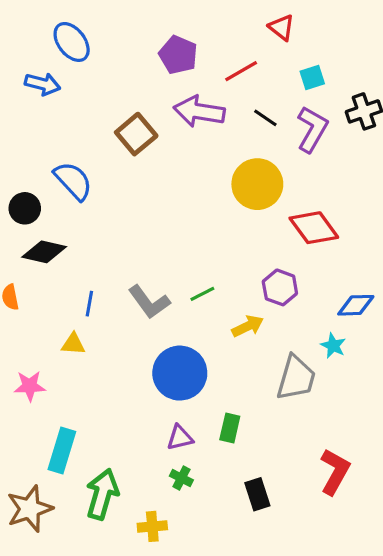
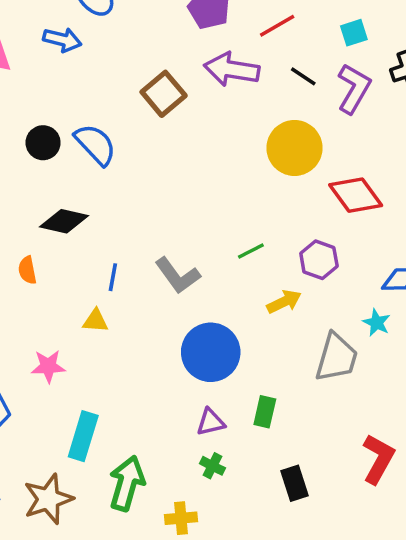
black circle: (25, 208) -> (43, 143), moved
green line: (202, 294) -> (251, 251), moved

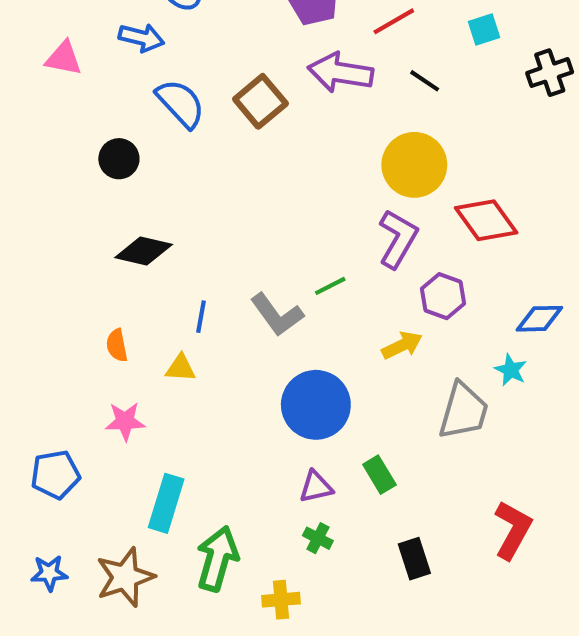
purple L-shape: (354, 89) -> (398, 239), moved
blue semicircle: (95, 144) -> (180, 103), moved
green line: (251, 251) -> (330, 286), moved
orange semicircle: (27, 270) -> (117, 345), moved
green rectangle: (265, 412) -> (379, 475), turned -44

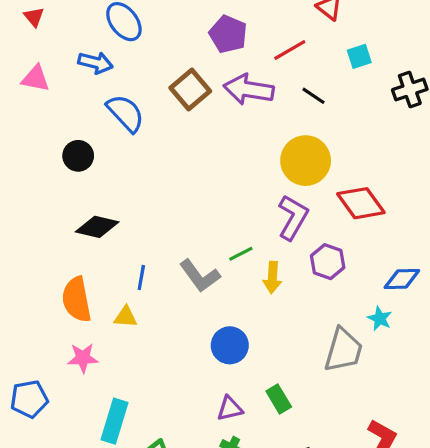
brown square: (260, 101) -> (190, 89), moved
orange semicircle: (117, 345) -> (77, 300), size x1.8
yellow arrow: (402, 345) -> (272, 277), moved, turned 120
blue circle: (316, 405) -> (230, 345), size x0.7

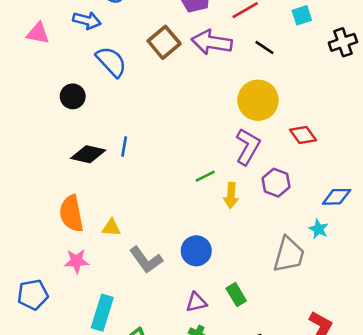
red diamond: (361, 203) -> (303, 135), size x0.7
gray L-shape: (200, 276) -> (146, 260), moved
blue line: (141, 277) -> (124, 147), moved

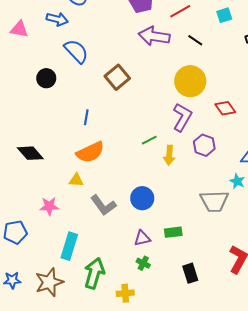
brown square: (164, 42) -> (117, 77), moved
black diamond: (88, 154) -> (30, 153), moved, turned 36
orange semicircle: (71, 214) -> (90, 152), moved, turned -104
gray trapezoid: (289, 255) -> (214, 201), turned 72
green rectangle: (236, 295) -> (173, 232), turned -66

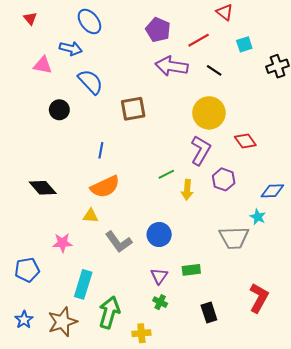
pink triangle: (19, 29) -> (43, 65), moved
brown square: (117, 77) -> (133, 109), turned 30
purple triangle: (142, 238) -> (159, 276), turned -42
blue star: (12, 280) -> (24, 320), turned -30

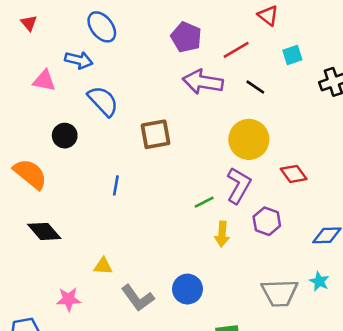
green line: (166, 174) -> (204, 202), moved
orange semicircle: (105, 187) -> (30, 174), moved, turned -116
cyan star: (258, 217) -> (319, 281), moved

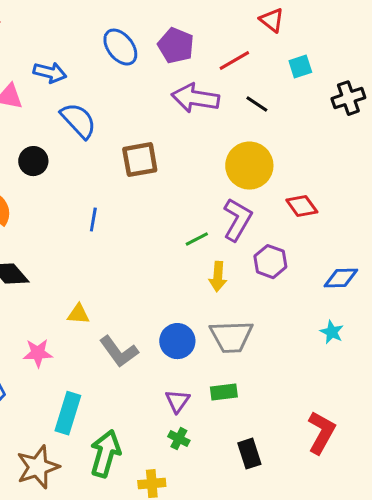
blue ellipse: (102, 27) -> (120, 47), moved
gray trapezoid: (280, 293) -> (231, 337), moved

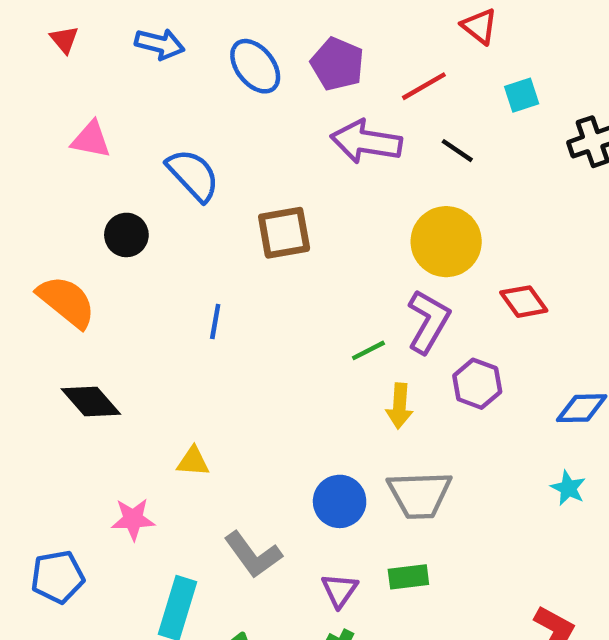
blue arrow: (50, 73) -> (160, 44), moved
gray L-shape: (119, 352) -> (253, 555), moved

